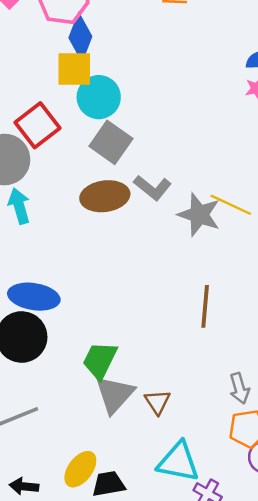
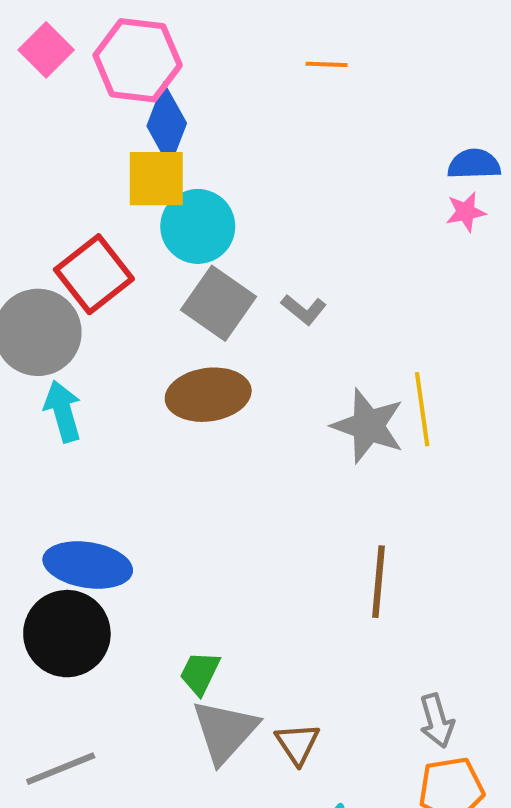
gray L-shape: (153, 188) -> (304, 310), moved, size x0.7
yellow line: (231, 205) -> (422, 409), turned 57
green trapezoid: (100, 360) -> (200, 673), size x0.7

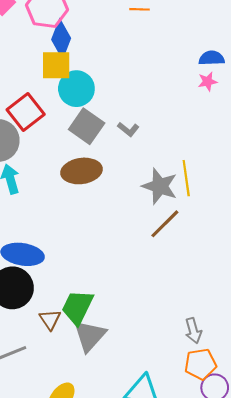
brown line: (379, 582) -> (165, 224), moved, turned 40
green trapezoid: (200, 673) -> (77, 307), size x1.6
brown triangle: (298, 744) -> (50, 319), moved

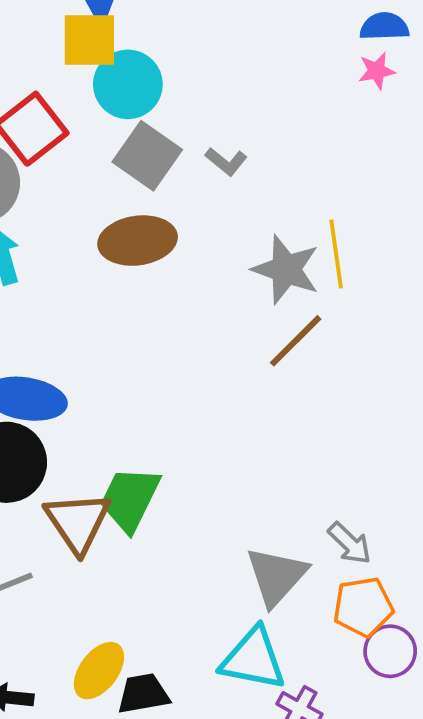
brown triangle: (50, 319) -> (78, 522), size x1.6
gray arrow: (193, 331) -> (350, 543), turned -30
gray triangle: (90, 336) -> (276, 576), moved

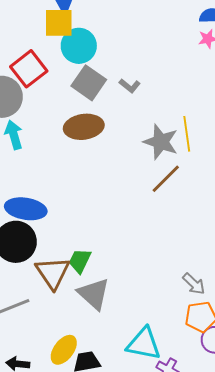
green trapezoid: (130, 499) -> (80, 261), size x0.7
gray triangle: (276, 576) -> (94, 294), moved, turned -30

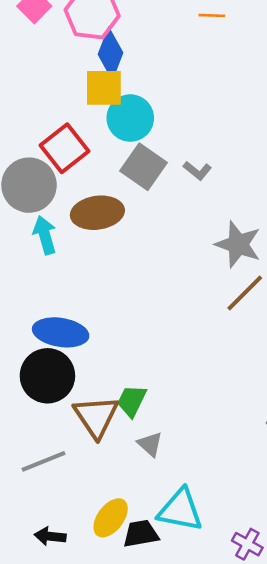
brown ellipse: (84, 127) -> (97, 213), moved
gray triangle: (94, 294) -> (150, 444), size x0.6
cyan triangle: (144, 344) -> (180, 510), moved

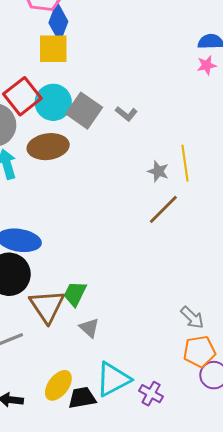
cyan circle: (130, 118) -> (53, 102), moved
gray star: (238, 244) -> (158, 171), size x0.6
cyan triangle: (180, 510) -> (113, 379), turned -39
purple cross: (247, 544) -> (151, 394), moved

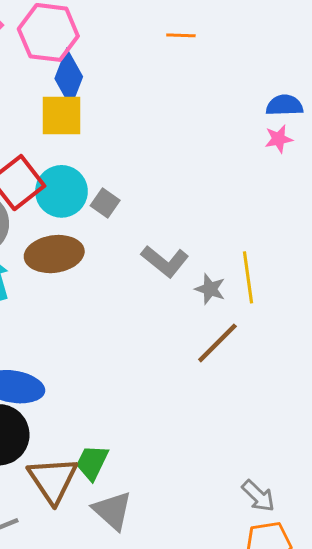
gray square: (84, 111) -> (105, 203), size x0.6
gray L-shape: (126, 114) -> (165, 261), moved, size x1.5
gray triangle: (89, 328) -> (112, 511), size x1.4

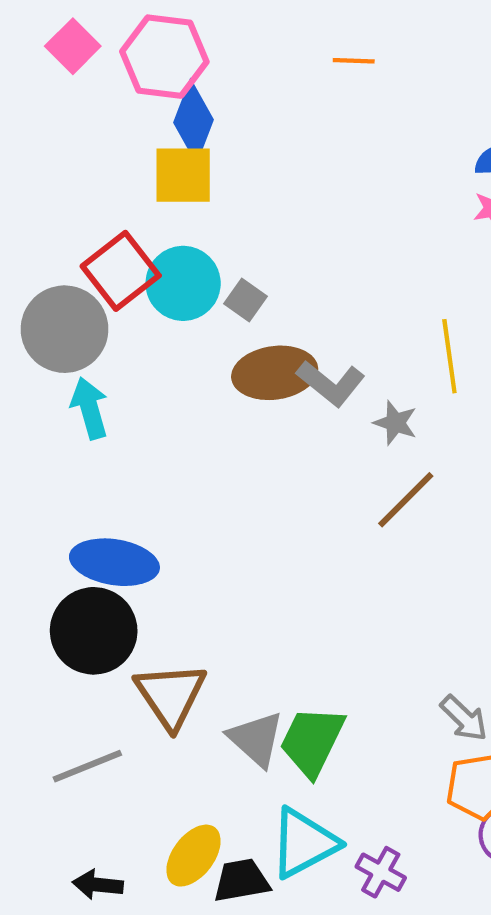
brown ellipse: (54, 254) -> (275, 373), moved
yellow line: (248, 277) -> (449, 356), moved
green trapezoid: (92, 462) -> (312, 741), moved, size x1.4

